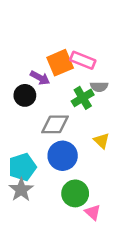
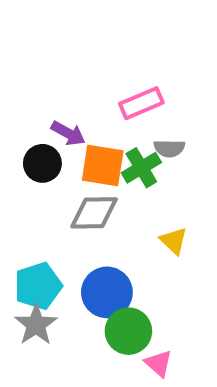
pink rectangle: (83, 60) -> (141, 103), turned -45
orange square: (60, 63) -> (103, 166), moved, turned 32
blue circle: (63, 156) -> (107, 292), moved

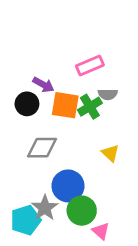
gray diamond: (94, 213) -> (42, 148), moved
cyan pentagon: (38, 286) -> (26, 220), moved
gray star: (36, 325) -> (45, 208), moved

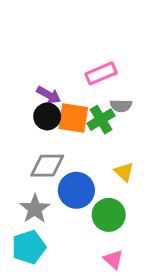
black circle: (27, 104) -> (47, 116), moved
blue circle: (68, 186) -> (76, 190), moved
gray star: (45, 208) -> (35, 209), moved
green circle: (82, 211) -> (109, 215), moved

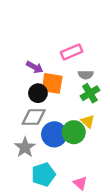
black circle: (47, 116) -> (38, 93), moved
green cross: (101, 120) -> (90, 93), moved
green circle: (109, 215) -> (74, 132), moved
cyan pentagon: (29, 247) -> (43, 174), moved

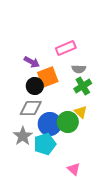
orange square: (52, 83) -> (48, 77), turned -30
cyan pentagon: (43, 174) -> (45, 144), moved

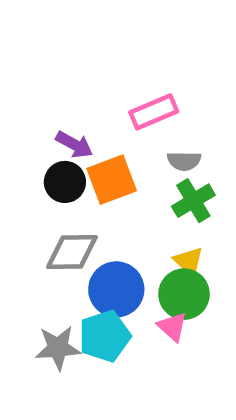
black circle: (35, 86) -> (65, 182), moved
green circle: (68, 122) -> (184, 294), moved
gray star: (23, 136) -> (58, 348), moved, turned 30
pink triangle: (74, 169) -> (172, 327), moved

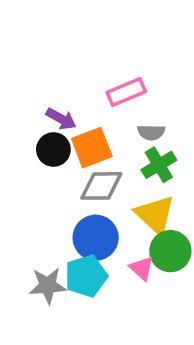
gray diamond: (72, 252) -> (101, 186), moved
yellow triangle: (189, 261) -> (155, 215), size x1.6
green circle: (184, 294) -> (170, 251), moved

